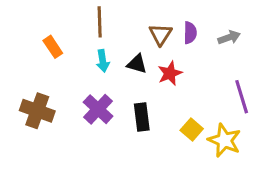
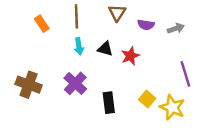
purple semicircle: (190, 33) -> (146, 25), turned 98
brown triangle: (160, 34) -> (117, 13), moved
orange rectangle: (53, 47) -> (42, 24), moved
black rectangle: (142, 117) -> (109, 103), moved

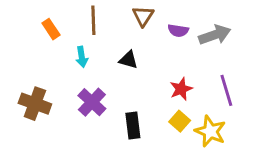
gray arrow: (176, 28) -> (215, 35), size x1.5
cyan arrow: (79, 46) -> (82, 57), moved
red star: (130, 56) -> (181, 89), moved

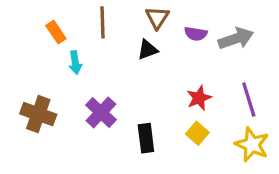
cyan arrow: (82, 57) -> (75, 63), moved
black triangle: (128, 60) -> (148, 50), moved, turned -36
yellow star: (210, 131) -> (252, 145), moved

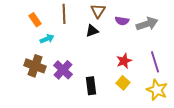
cyan arrow: (75, 63) -> (47, 39), turned -104
brown cross: (38, 114) -> (35, 66), moved

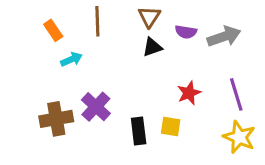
black triangle: (92, 31) -> (152, 47), moved
brown cross: (35, 66) -> (56, 119), moved, turned -30
yellow square: (123, 83) -> (171, 126), moved, turned -32

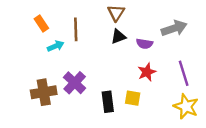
brown line: (97, 21) -> (76, 29), moved
purple semicircle: (186, 32) -> (144, 44), moved

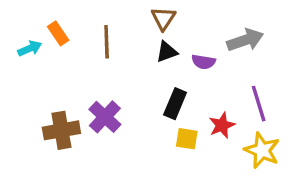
cyan arrow: (56, 46) -> (30, 48), moved
red star: (147, 72) -> (222, 125), moved
black rectangle: (108, 102) -> (175, 104), moved, turned 30

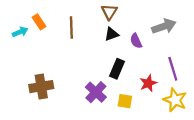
purple semicircle: (203, 62) -> (136, 41), turned 56
purple cross: (105, 117) -> (96, 92), moved
yellow square: (187, 139) -> (125, 101), moved

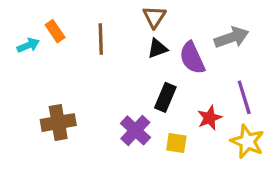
purple semicircle: (136, 41) -> (192, 58), size x1.5

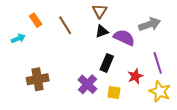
brown line: (101, 39) -> (65, 25), turned -30
cyan arrow: (28, 45) -> (18, 39), moved
purple semicircle: (192, 58) -> (124, 38), turned 140

